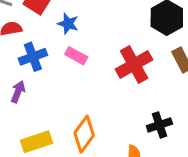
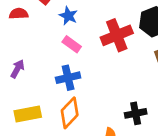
blue cross: (33, 57) -> (68, 78), moved
red cross: (134, 65) -> (117, 35), moved

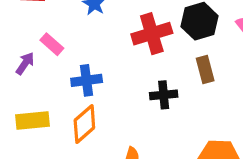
pink rectangle: (72, 44) -> (52, 44), moved
black cross: (136, 113) -> (164, 95), moved

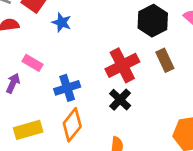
red cross: (152, 34) -> (122, 65), moved
black cross: (164, 95) -> (120, 100), moved, turned -30

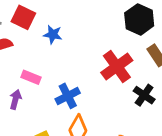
black cross: (120, 100) -> (144, 95), moved

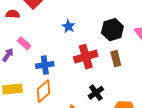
blue star: (53, 35) -> (68, 26), moved
black cross: (144, 95) -> (96, 93), moved

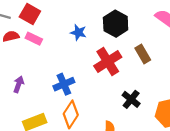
black hexagon: (112, 30) -> (116, 24), moved
pink rectangle: (24, 43) -> (34, 39), moved

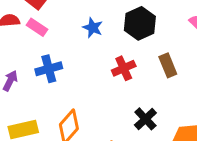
red cross: (108, 61) -> (124, 68), size x0.7
blue cross: (64, 84) -> (49, 69), moved

